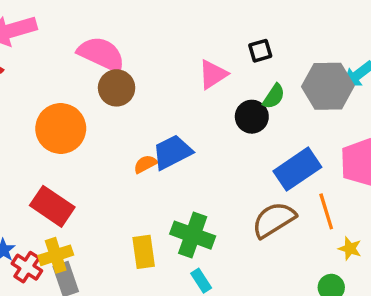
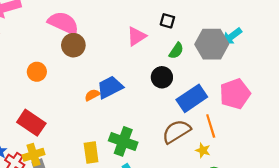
black square: (260, 51) -> (167, 21), turned 32
black circle: (252, 117) -> (162, 77), moved
orange circle: (61, 128) -> (37, 72), size x0.6
yellow star: (350, 249) -> (203, 150), moved

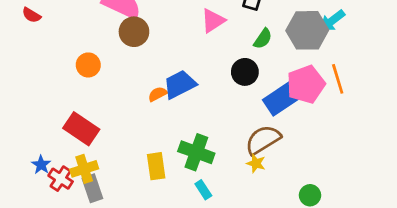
pink pentagon: (235, 94) -> (306, 84), moved
orange line: (211, 126) -> (338, 79), moved
yellow star: (203, 150) -> (256, 163), moved

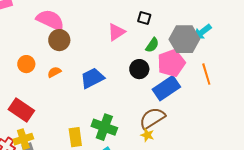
pink pentagon: (306, 84) -> (171, 63), moved
orange semicircle: (158, 94) -> (54, 72), moved

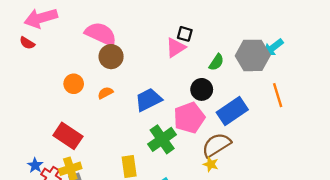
black square: (144, 18) -> (185, 34), moved
pink pentagon: (171, 63) -> (189, 118), moved
green cross: (104, 127) -> (162, 139), moved, turned 35

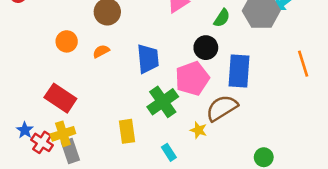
orange line: (278, 95) -> (303, 64), moved
blue trapezoid: (148, 100) -> (148, 59), turned 112
blue rectangle: (232, 111) -> (239, 71), turned -52
yellow star: (211, 164) -> (198, 130), moved

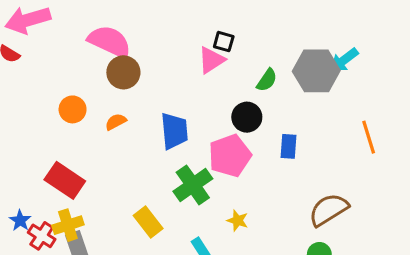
blue rectangle: (239, 71) -> (288, 146), size x0.6
brown semicircle: (222, 108) -> (329, 210), moved
yellow rectangle: (127, 131) -> (148, 222), turned -30

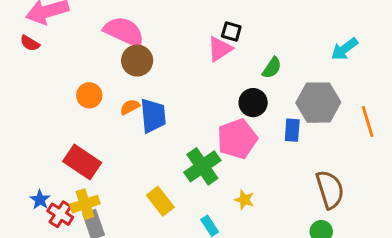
gray hexagon: (316, 71) -> (318, 103), moved
blue trapezoid: (174, 131) -> (153, 116), moved
brown semicircle: (329, 210) -> (330, 190), turned 105

